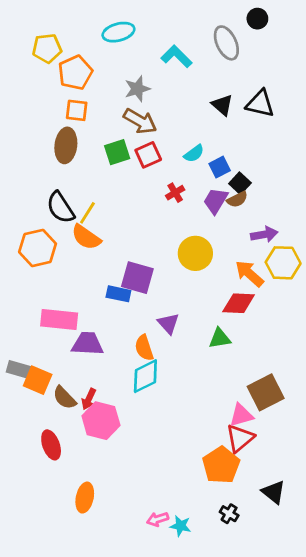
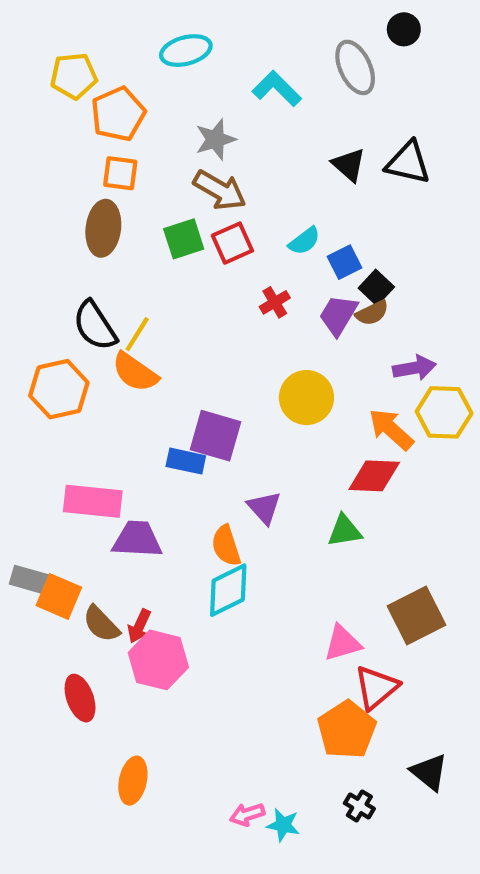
pink triangle: (241, 415) -> (342, 643), moved

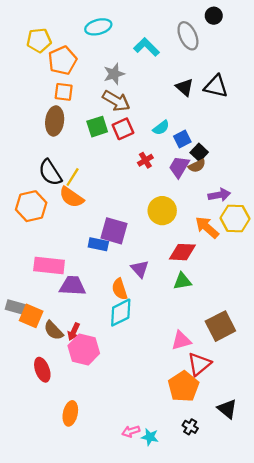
red diamond: (374, 476) -> (182, 252), moved

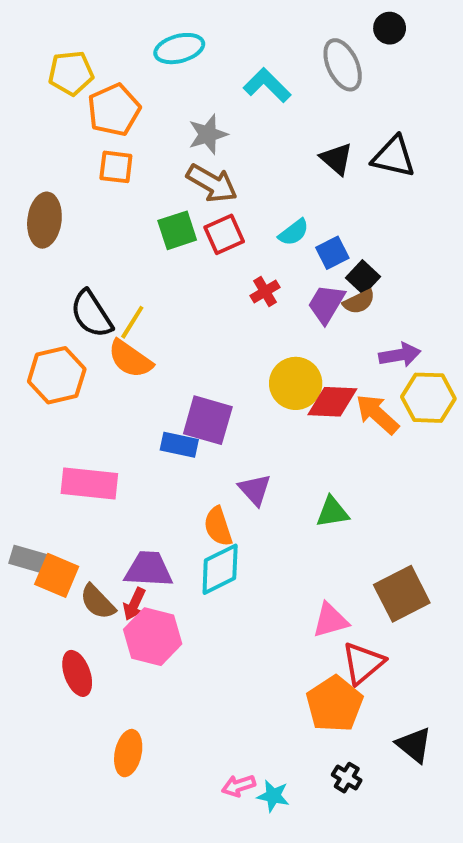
brown ellipse: (55, 121) -> (44, 220), moved
red diamond: (182, 252) -> (332, 402), moved
purple trapezoid: (73, 286) -> (149, 569), moved

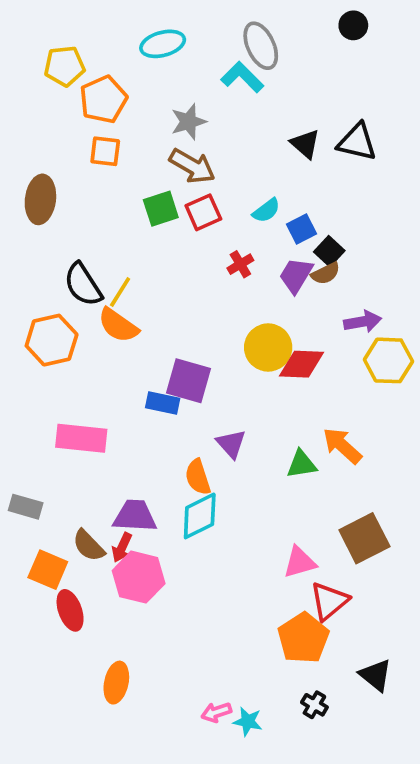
gray ellipse: (343, 65) -> (261, 46), moved
orange arrow: (377, 414) -> (342, 446), moved
orange square: (57, 575) -> (48, 570), moved

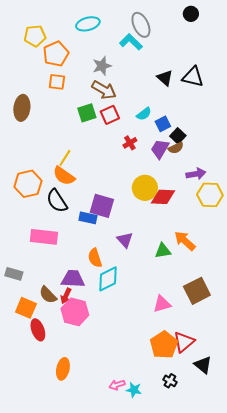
black semicircle: (83, 285) -> (57, 201), moved
orange semicircle: (198, 477) -> (95, 258), moved
red triangle: (329, 601) -> (184, 342), moved

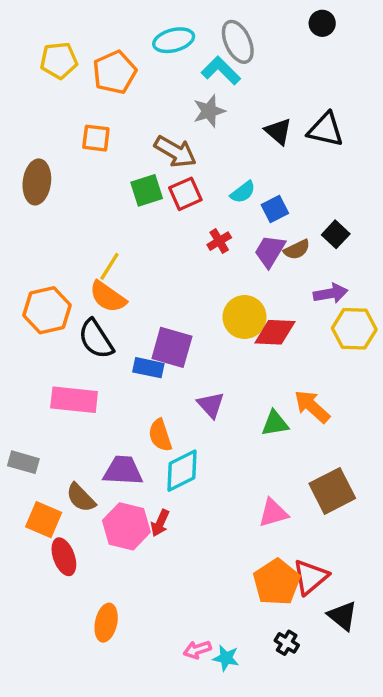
cyan ellipse: (88, 24) -> (174, 40), moved
orange pentagon: (56, 54) -> (115, 72), moved
gray star: (102, 66) -> (209, 111), moved
black square: (178, 136) -> (336, 234), moved
red arrow: (66, 296) -> (160, 523), moved

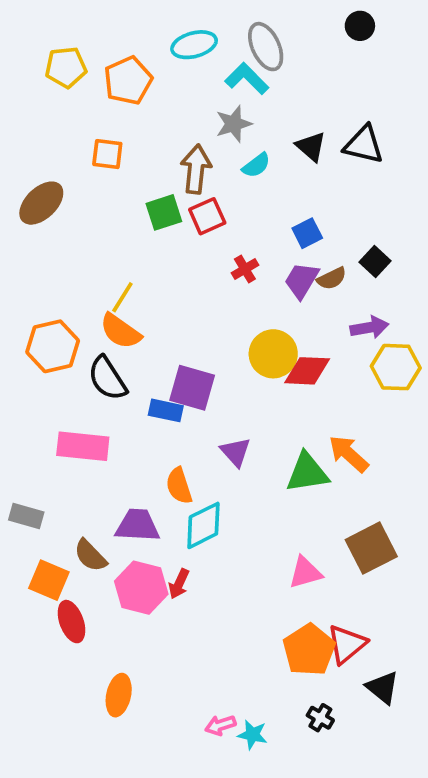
brown arrow: (175, 152) -> (196, 169), turned -114
brown ellipse: (37, 182) -> (41, 203), turned 39
cyan semicircle: (243, 192) -> (256, 165), moved
green triangle: (275, 423) -> (307, 473), size x1.4

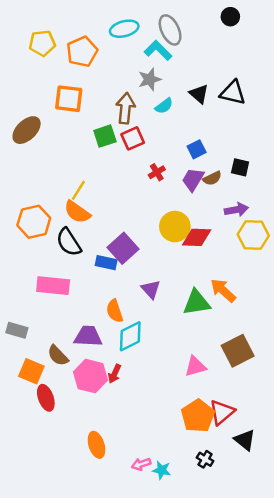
orange square: (107, 154) -> (69, 99), size x1.4
black square: (375, 261) -> (240, 167), turned -30
purple square: (192, 388) -> (123, 248), turned 32
orange ellipse: (119, 695) -> (96, 445), moved, turned -30

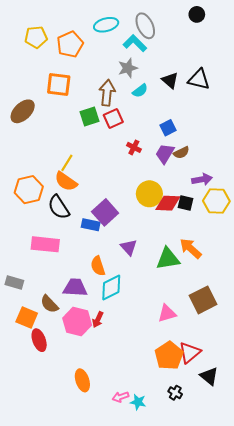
black square: (240, 167) -> (185, 203), moved
red cross: (157, 172) -> (134, 147), turned -32

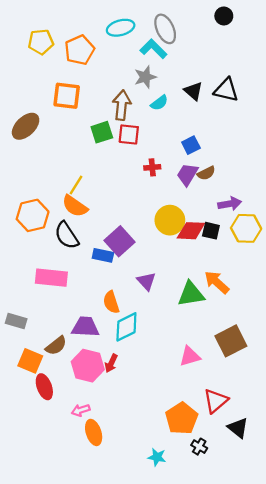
red square: (113, 119) -> (129, 134), turned 30
red cross: (134, 147) -> (152, 167), turned -32
brown semicircle: (49, 304) -> (56, 346), turned -84
orange pentagon: (169, 356) -> (182, 418), moved
pink arrow: (121, 397) -> (81, 410), moved

